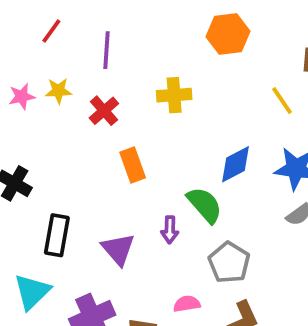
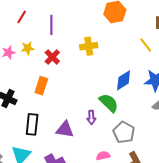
orange rectangle: (133, 165) -> (41, 86), moved, turned 42
purple triangle: (118, 249) -> (65, 129), turned -36

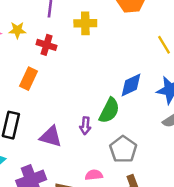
yellow cross: (89, 46) -> (85, 23), moved
red cross: (52, 57) -> (47, 45), turned -35
green semicircle: (109, 103) -> (109, 110), turned 65

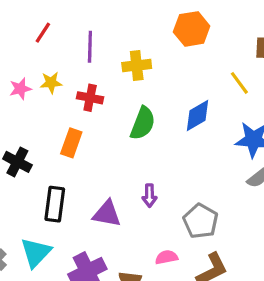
blue diamond: (131, 85) -> (197, 116), moved
green semicircle: (109, 110) -> (143, 123), moved

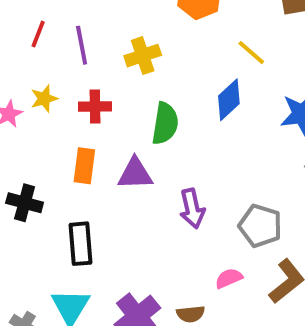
red line: (43, 33) -> (38, 34), moved
yellow line: (239, 83) -> (251, 53), moved
purple arrow: (149, 196) -> (192, 209), size x1.4
purple triangle: (107, 214) -> (135, 174), moved

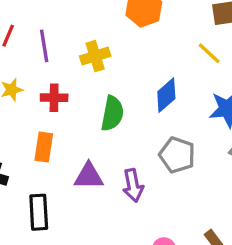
yellow line: (251, 53) -> (209, 53), moved
purple triangle: (135, 174) -> (89, 176), moved
gray pentagon: (260, 226) -> (177, 155), moved

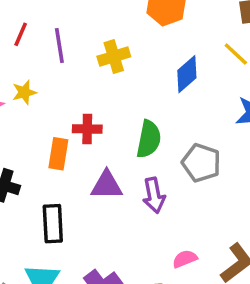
blue diamond: (166, 95) -> (187, 74), moved
red cross: (54, 98) -> (87, 129), moved
green semicircle: (112, 113) -> (149, 139), moved

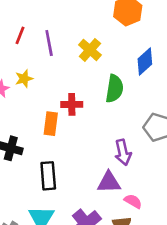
yellow cross: (114, 57) -> (90, 50), turned -30
green semicircle: (149, 139) -> (114, 89), moved
purple triangle: (107, 185) -> (109, 182), moved
pink semicircle: (185, 259) -> (133, 201), moved, turned 54

